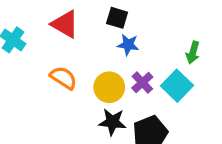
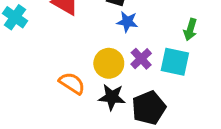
orange semicircle: (63, 78) -> (72, 83), moved
cyan square: (177, 86) -> (175, 62), turned -32

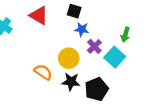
purple cross: (141, 59) -> (94, 46), moved
cyan square: (175, 62) -> (115, 57), turned 30

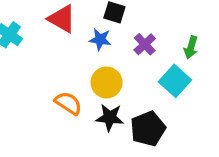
blue star: (82, 29) -> (100, 39), moved
purple cross: (94, 46) -> (145, 44), moved

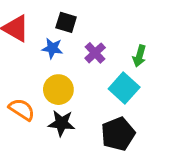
black pentagon: (148, 129) -> (118, 134), moved

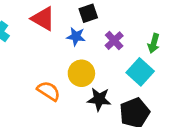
black square: (66, 22) -> (88, 13), turned -36
black star: (61, 123) -> (99, 99), moved

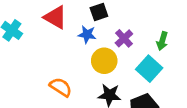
yellow circle: (81, 73) -> (104, 61), moved

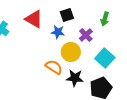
green arrow: (162, 41) -> (105, 19), moved
orange semicircle: (61, 87) -> (54, 67), moved

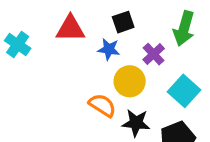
red triangle: (34, 19) -> (70, 28), turned -30
green arrow: (105, 19) -> (184, 28), size x1.5

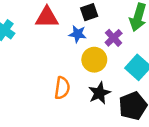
orange semicircle: (102, 105) -> (62, 88), moved, turned 65
black star: (136, 123) -> (99, 93), turned -30

